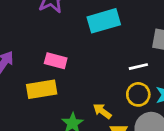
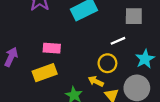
yellow circle: (138, 94) -> (107, 63), moved

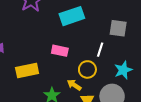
white line: (118, 41) -> (100, 50), turned -56
pink rectangle: (52, 48) -> (60, 51), moved

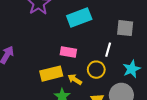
yellow rectangle: (27, 71) -> (51, 74), moved
yellow arrow: (74, 85) -> (75, 79), moved

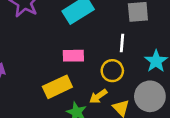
yellow arrow: (75, 79) -> (98, 96), moved, turned -56

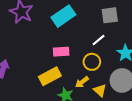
white line: (122, 43) -> (98, 40), turned 48

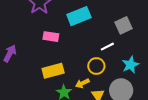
gray square: (110, 15) -> (124, 25), turned -30
pink rectangle: (61, 52) -> (51, 37), moved

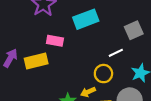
yellow rectangle: (53, 71) -> (36, 61), moved

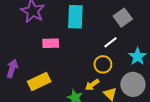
cyan rectangle: (86, 19) -> (75, 17), turned -55
yellow rectangle: (36, 61) -> (39, 81), moved

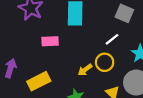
gray square: (123, 18) -> (124, 13), turned -30
yellow arrow: (92, 85) -> (85, 70), moved

